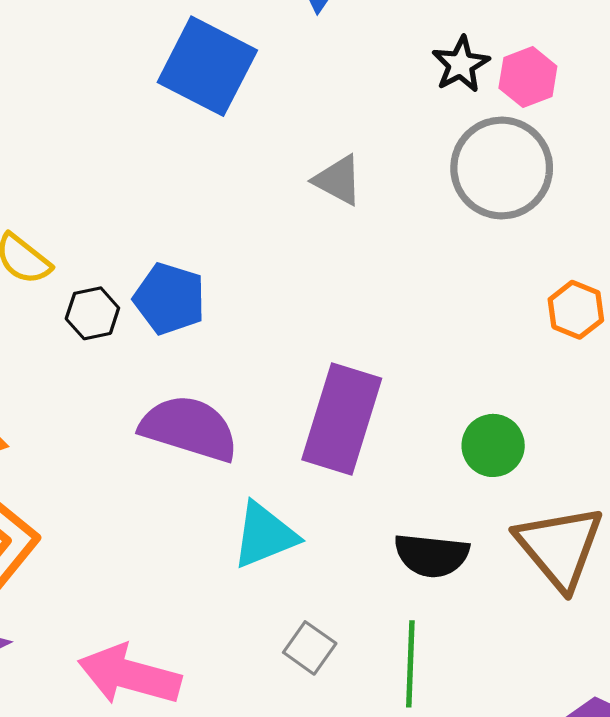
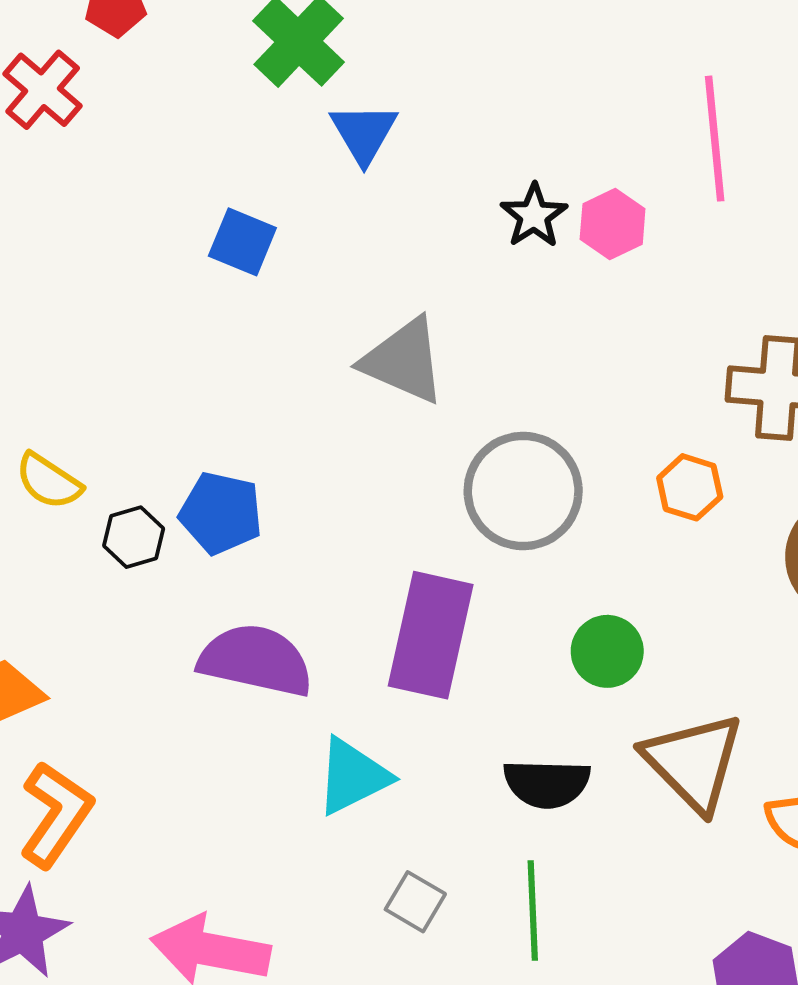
blue square: (207, 66) -> (242, 242), size x0.6
gray circle: (502, 168) -> (523, 491), moved
gray triangle: (338, 180) -> (404, 361), size x1.5

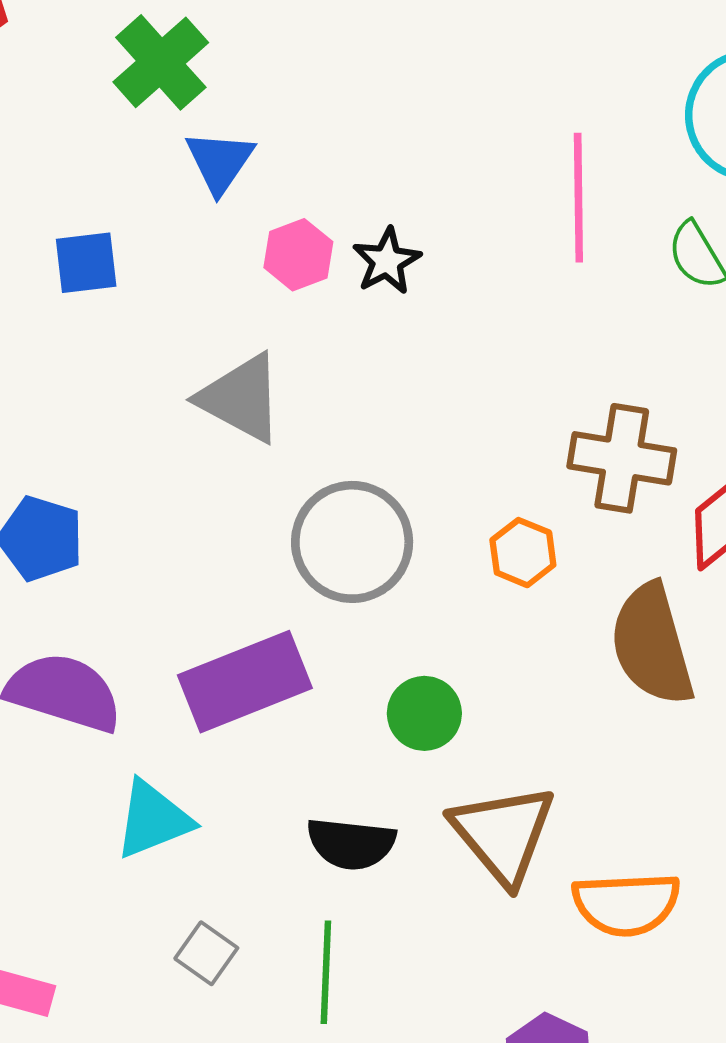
pink hexagon: (613, 224) -> (298, 255), moved
blue square: (242, 242) -> (86, 263), turned -34
purple rectangle: (431, 635) -> (245, 682), turned 51

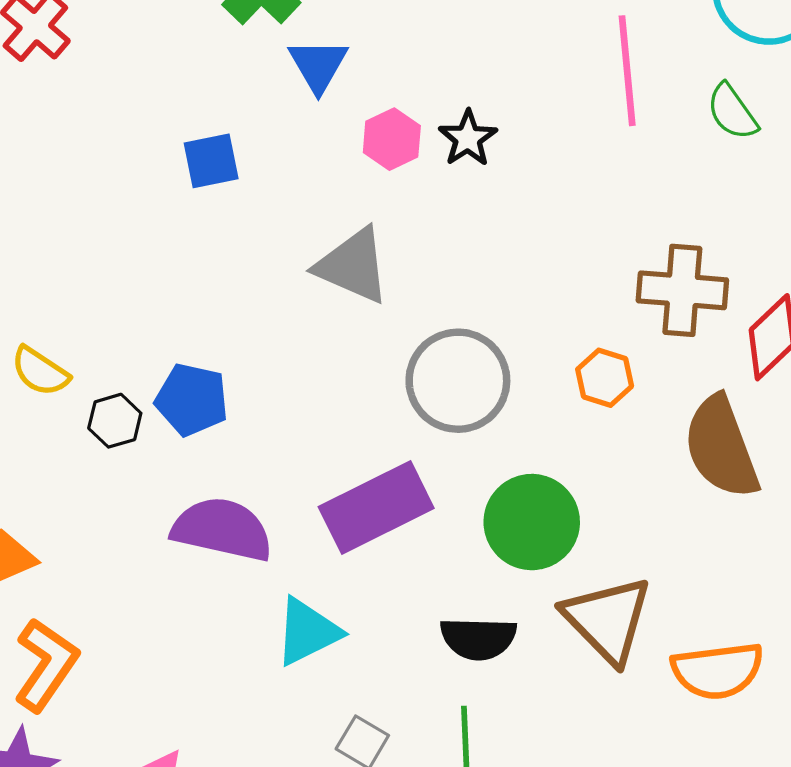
green circle: (424, 713) -> (532, 522), size x1.5

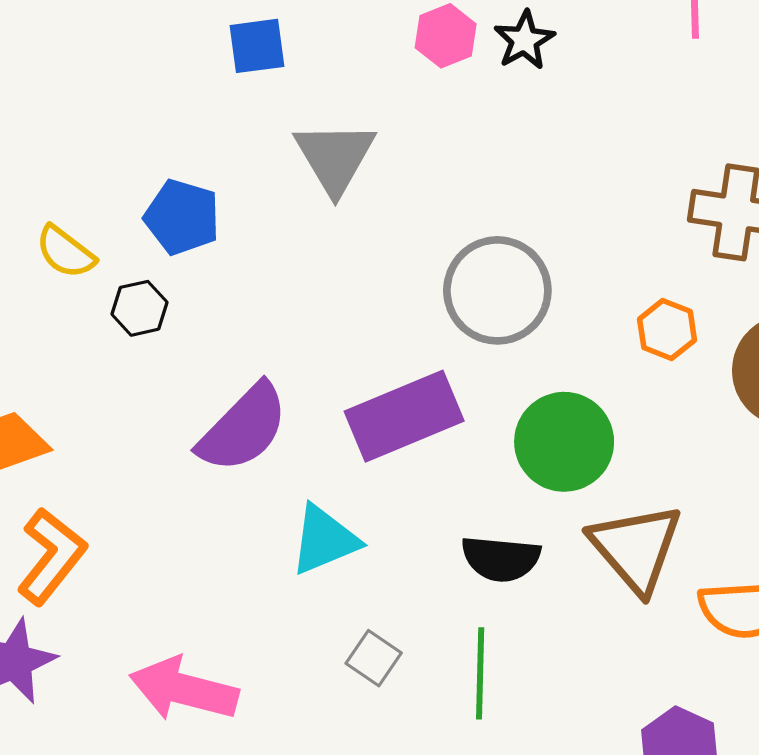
gray triangle: (353, 266) -> (335, 157), moved, turned 32
orange hexagon: (605, 378) -> (667, 330), moved
blue pentagon: (192, 400) -> (182, 217), moved
purple semicircle: (222, 529) -> (243, 428), turned 118

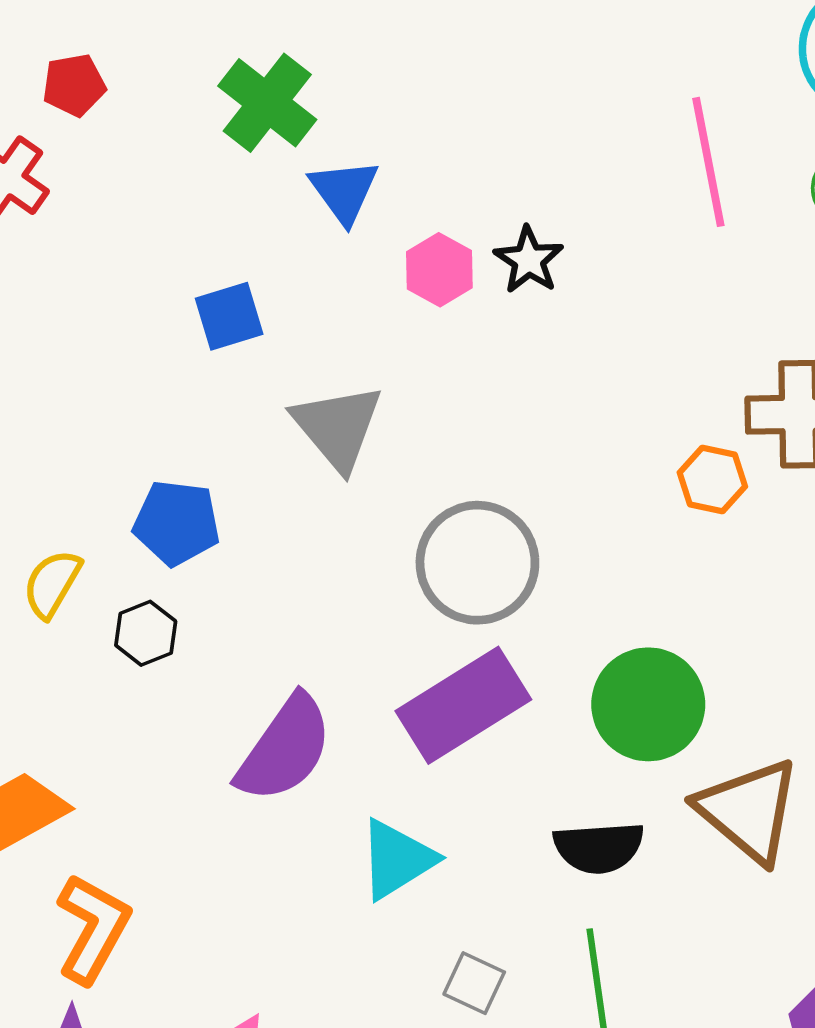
yellow semicircle: (65, 252) -> (52, 584), turned 92
gray circle: (497, 290) -> (477, 563), moved
orange hexagon: (667, 330) -> (712, 480), moved

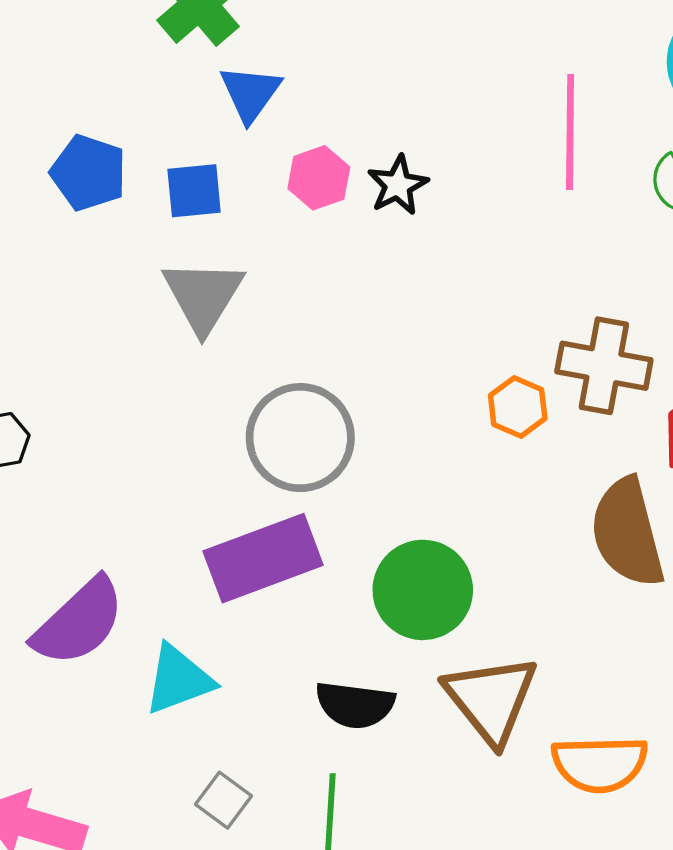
blue square: (229, 316) -> (194, 191), moved
blue pentagon: (177, 523) -> (89, 173), moved
purple semicircle: (285, 749) -> (79, 622), moved

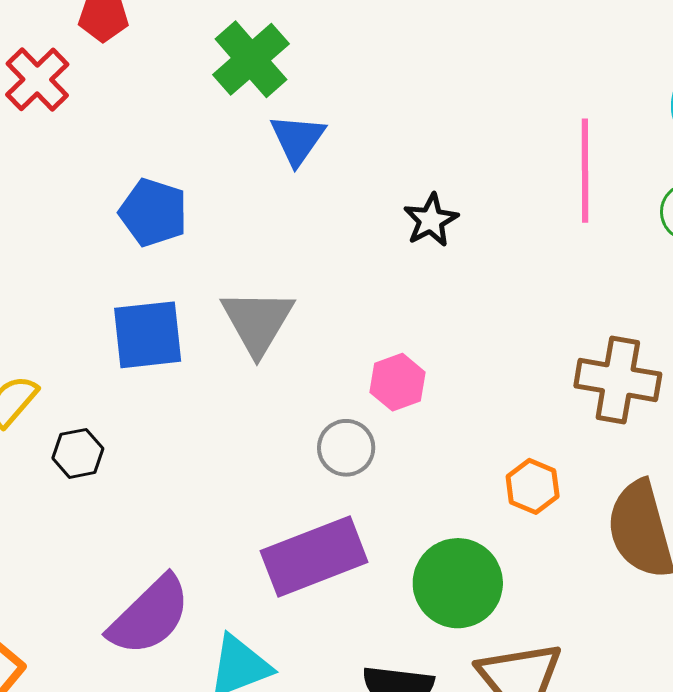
pink hexagon: (319, 178) -> (398, 382), moved
blue square: (194, 191) -> (148, 335), moved, size x1.4
orange hexagon: (518, 407) -> (533, 486), moved
gray circle: (300, 438) -> (346, 448), size x0.6

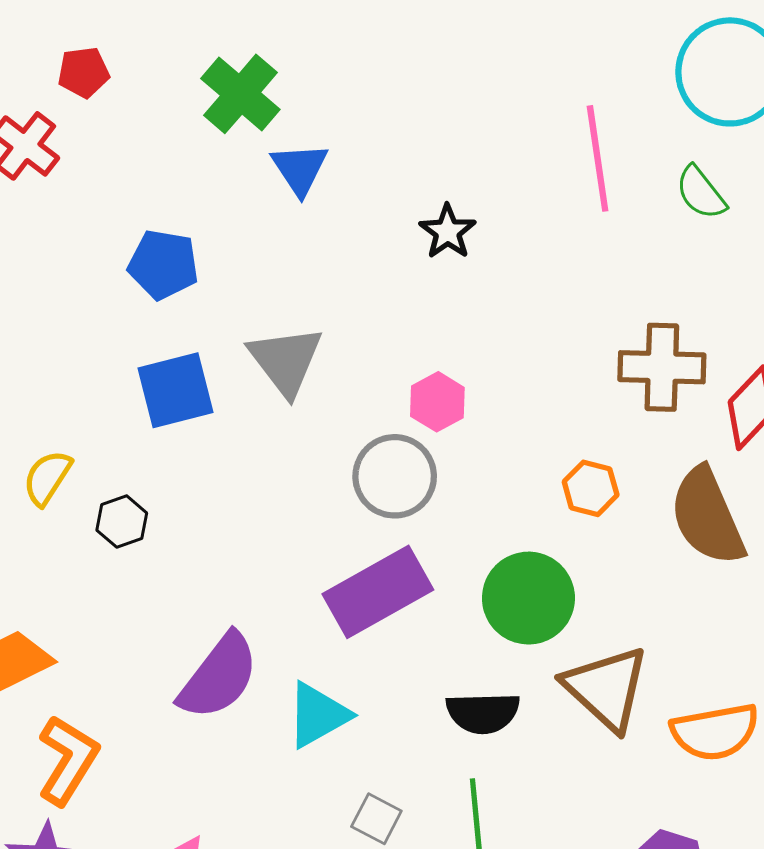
gray circle: (346, 448) -> (395, 476), size x1.4

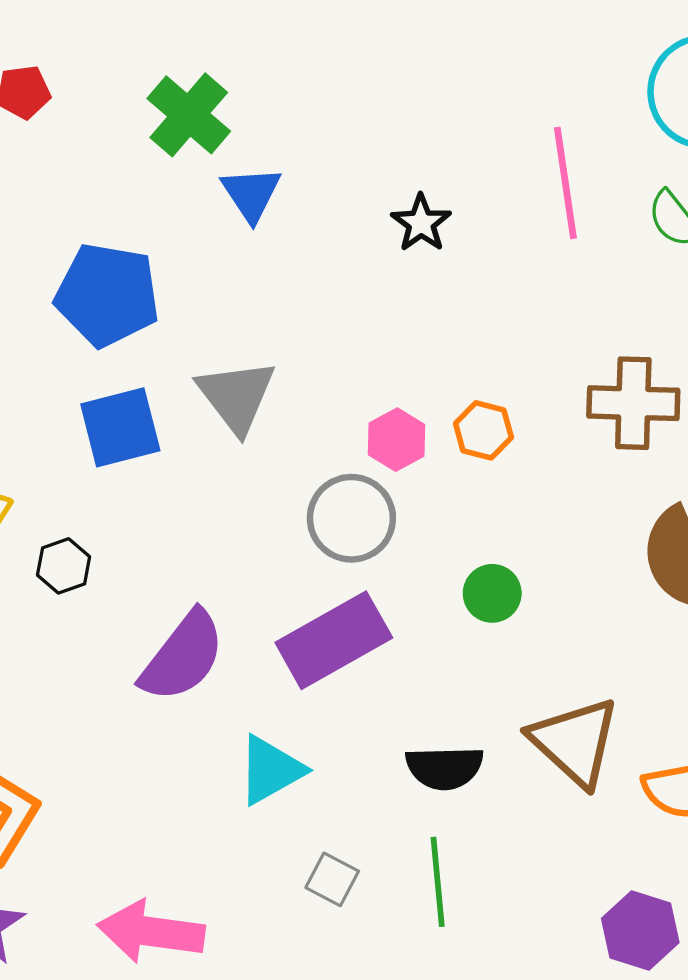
black star: (448, 232) -> (421, 223), moved
blue pentagon: (163, 265) -> (107, 295), size x1.4
orange hexagon: (591, 488) -> (483, 430), moved
green circle: (528, 598) -> (492, 593), moved, size x0.6
purple semicircle: (219, 677) -> (183, 656), moved

